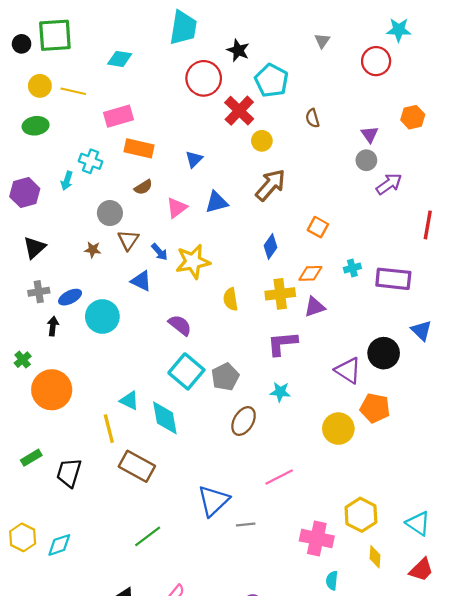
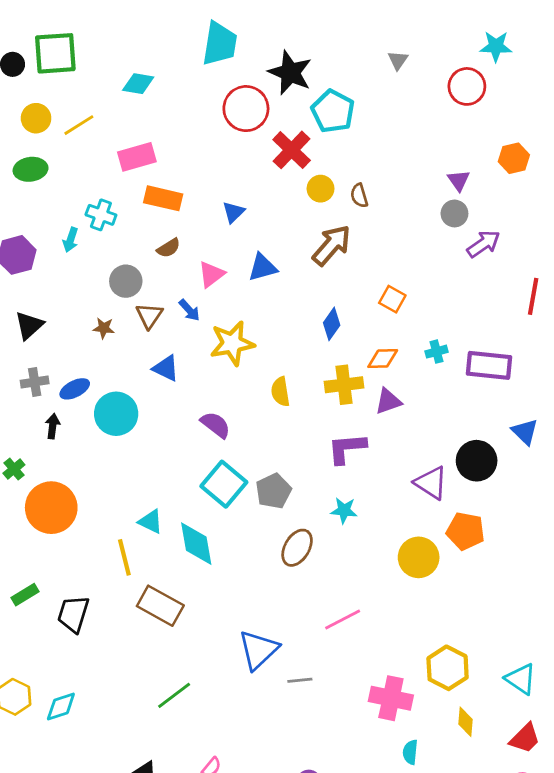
black star: (238, 50) -> (290, 73), size x1.5
yellow line: (73, 91) -> (79, 125), turned -45
brown semicircle: (312, 118) -> (359, 196), moved
blue arrow: (159, 252) -> (189, 310), moved

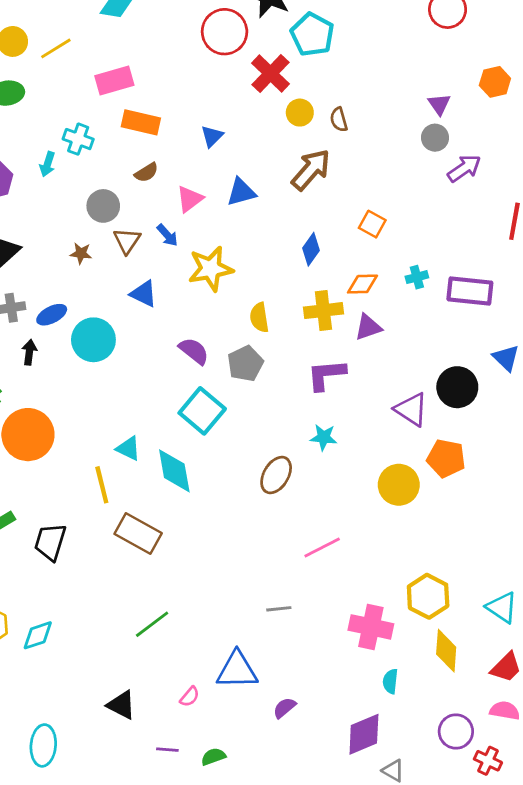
gray pentagon: (274, 491) -> (245, 363), moved
blue triangle: (258, 650) -> (237, 670), moved, turned 42
yellow diamond: (466, 722) -> (446, 651), size x1.4

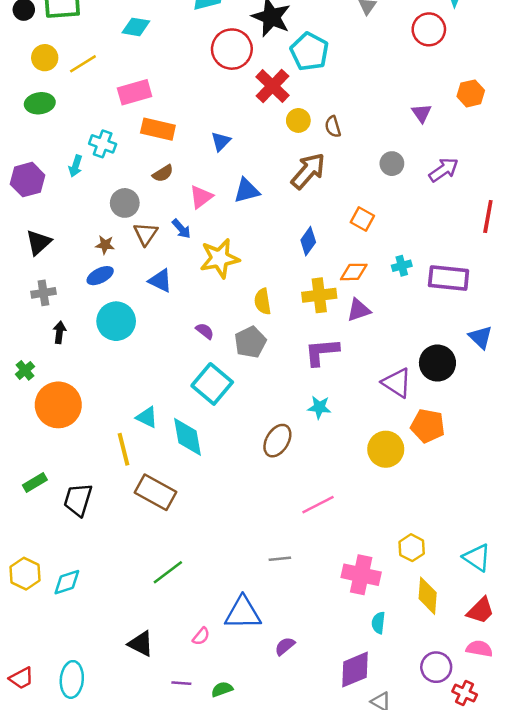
gray circle: (435, 138) -> (392, 164), moved
blue ellipse: (52, 315) -> (100, 276), moved
purple semicircle: (194, 351) -> (205, 331), size x0.7
yellow hexagon: (428, 596) -> (412, 548), size x0.7

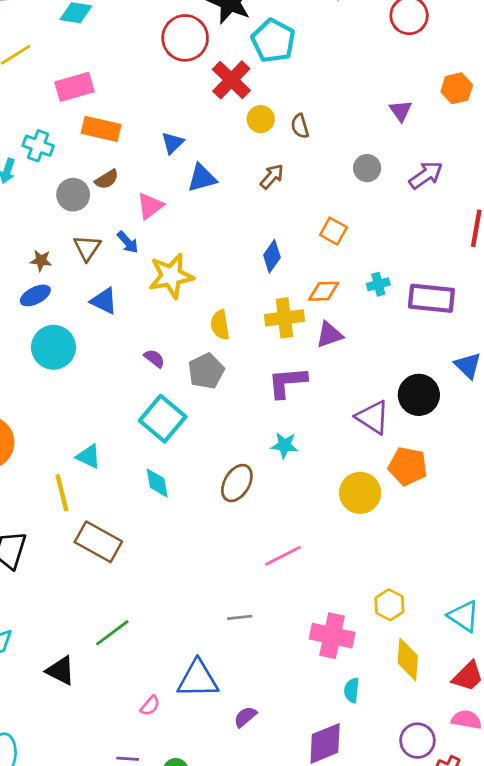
brown arrow: (308, 171) -> (272, 176), size x0.6
blue triangle: (247, 191) -> (202, 178), moved
gray circle: (125, 203) -> (73, 195), moved
cyan diamond: (188, 437) -> (157, 483), moved, size x0.7
black triangle: (141, 644) -> (61, 671), moved

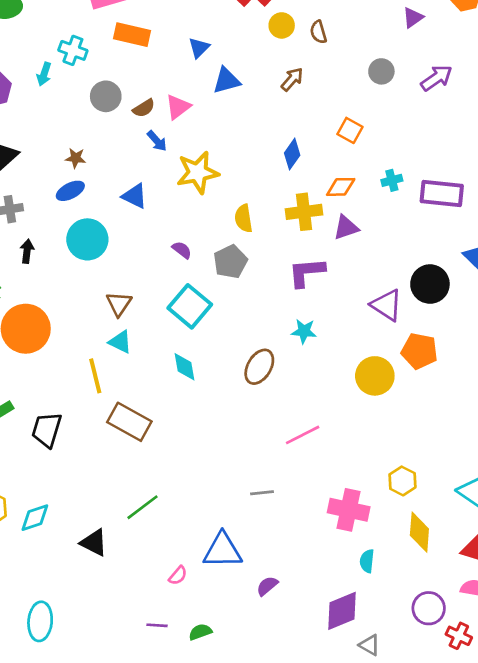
purple triangle: (401, 111) -> (413, 18), turned 30
brown semicircle: (107, 179) -> (144, 108), moved
brown triangle: (87, 248) -> (119, 304), moved

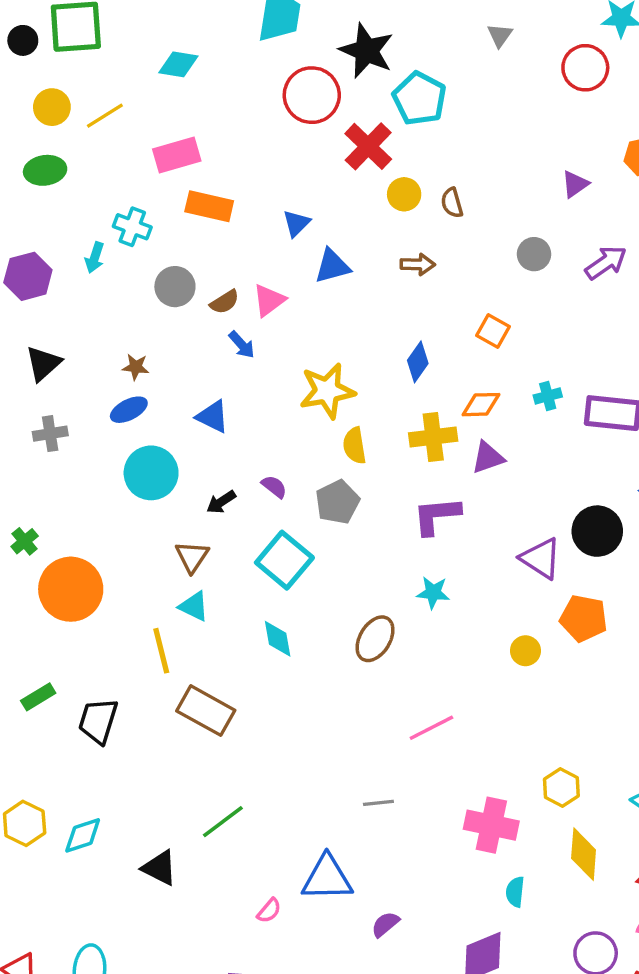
brown arrow: (292, 79) -> (418, 264), turned 50
yellow star: (198, 172) -> (327, 391), moved
black arrow: (27, 251) -> (221, 502), moved, turned -130
yellow circle: (375, 376) -> (525, 651), size x0.6

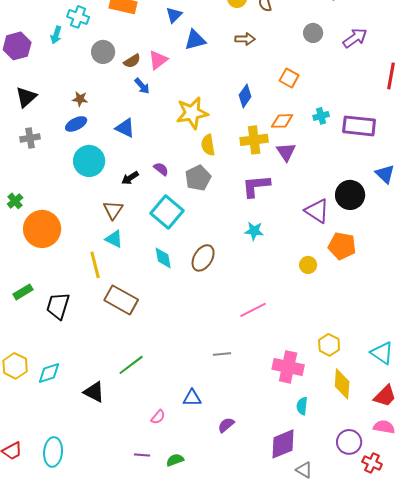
purple triangle: (488, 458) -> (286, 152), turned -45
brown ellipse: (375, 639) -> (203, 258), moved
blue triangle: (327, 878) -> (192, 398), size x0.6

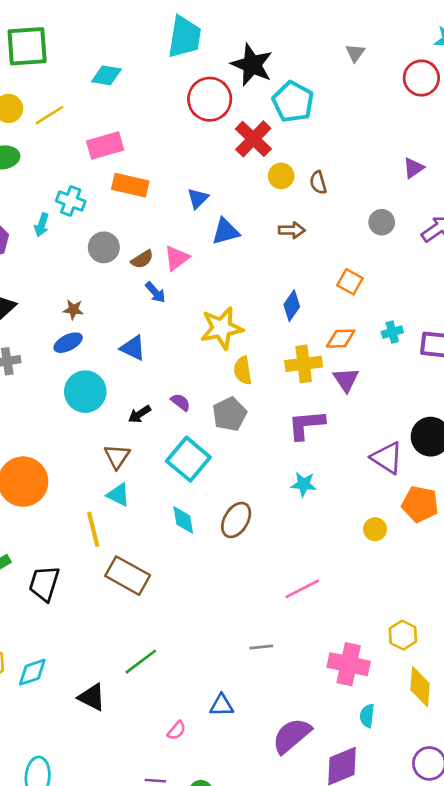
purple semicircle: (226, 425) -> (292, 736), moved, size x1.8

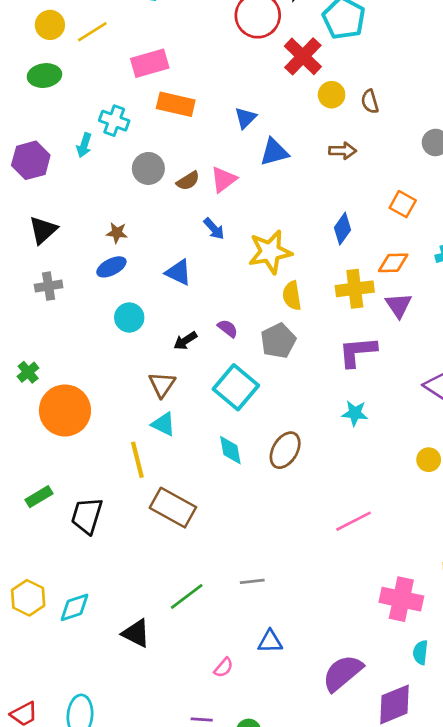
blue arrow: (155, 292) -> (214, 229), moved
cyan circle: (85, 392) -> (129, 318), size x0.7
gray line: (261, 647) -> (252, 581), moved

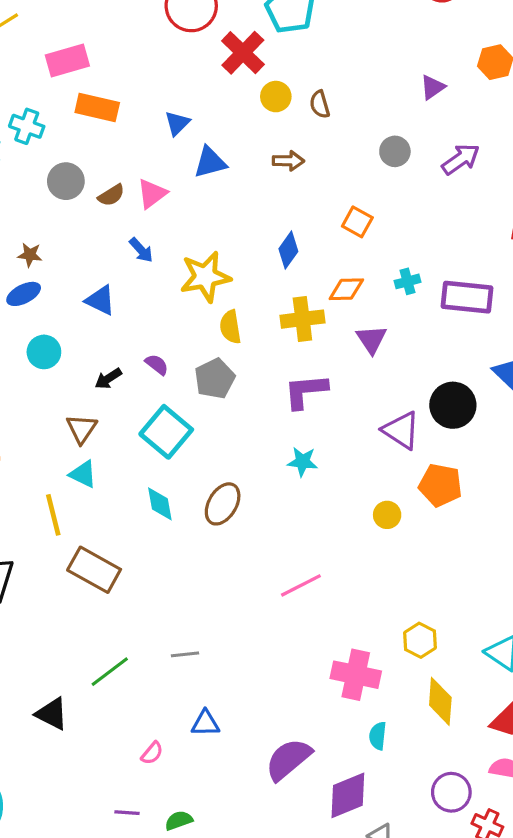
purple triangle: (399, 305) -> (371, 339), moved

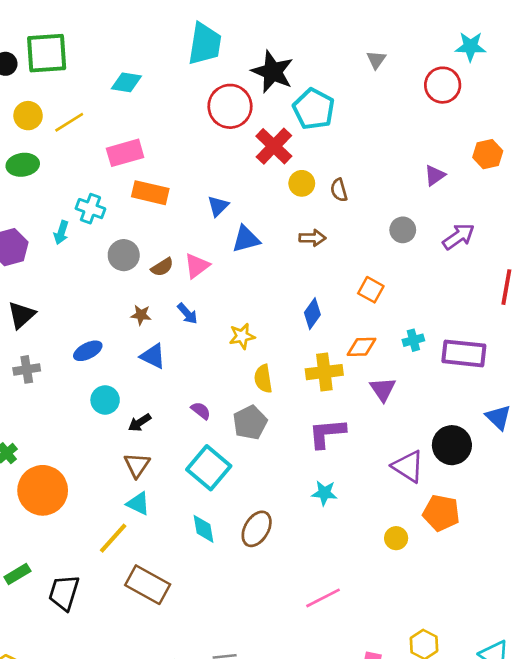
brown star: (30, 255) -> (141, 315), moved
yellow star: (205, 277) -> (242, 336), size x0.6
black arrow: (108, 379) -> (140, 423), moved
yellow line: (53, 515) -> (113, 538), turned 56

